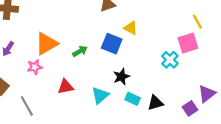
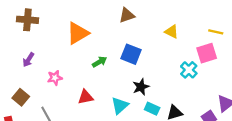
yellow line: (197, 22) -> (216, 32), turned -48
yellow triangle: (131, 28) -> (172, 32), moved
orange triangle: (46, 44) -> (78, 33), moved

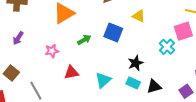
yellow triangle: (172, 32) -> (139, 16), moved
pink star: (55, 78) -> (52, 51), moved
black star: (141, 87) -> (136, 63), moved

